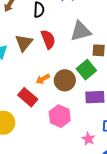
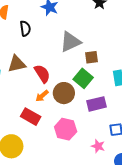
red semicircle: (48, 39) -> (42, 74), moved
brown triangle: (24, 43) -> (17, 64), turned 48

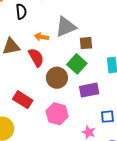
orange arrow: (42, 96) -> (41, 37), moved, turned 48

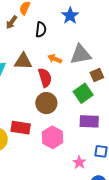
brown square: (86, 43) -> (97, 75), turned -32
brown circle: (57, 78) -> (46, 103), moved
red rectangle: (23, 100) -> (21, 128), moved, turned -36

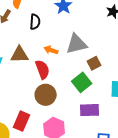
red rectangle: (21, 128) -> (22, 121), turned -72

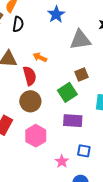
black semicircle: (35, 22) -> (18, 24), moved
gray triangle: (76, 44) -> (80, 40), moved

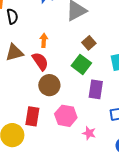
orange arrow: (40, 57) -> (44, 40), turned 88
purple rectangle: (73, 121) -> (96, 89), turned -66
pink star: (62, 161) -> (89, 133), moved

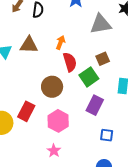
red semicircle: (40, 61) -> (70, 62), moved
pink star: (89, 133) -> (54, 151), moved

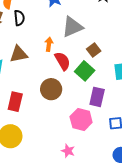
gray triangle: (101, 24) -> (72, 27), moved
red rectangle: (26, 111) -> (15, 102), moved
pink hexagon: (58, 121) -> (81, 120), moved

